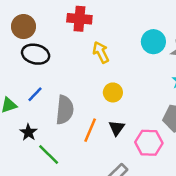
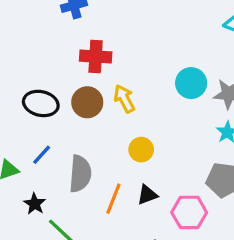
brown circle: (23, 27) -> (87, 102), moved
black triangle: (117, 128) -> (147, 195), turned 35

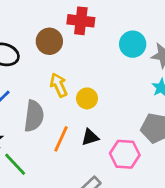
red cross: (96, 57) -> (81, 21), moved
yellow arrow: (124, 99) -> (59, 85), moved
brown circle: (87, 102) -> (49, 41), moved

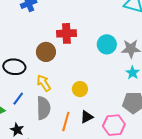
yellow arrow: (59, 85) -> (44, 83), moved

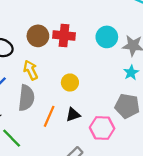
red cross: (66, 33) -> (64, 35), moved

